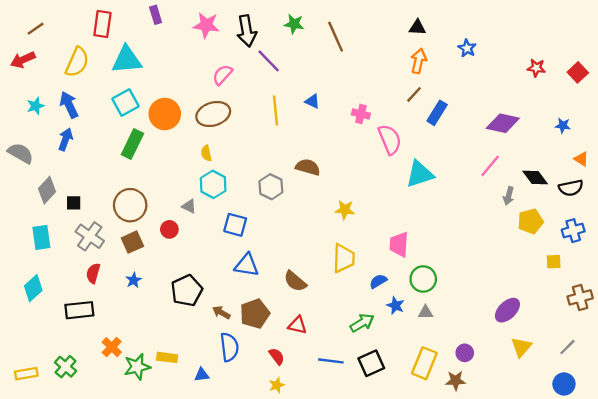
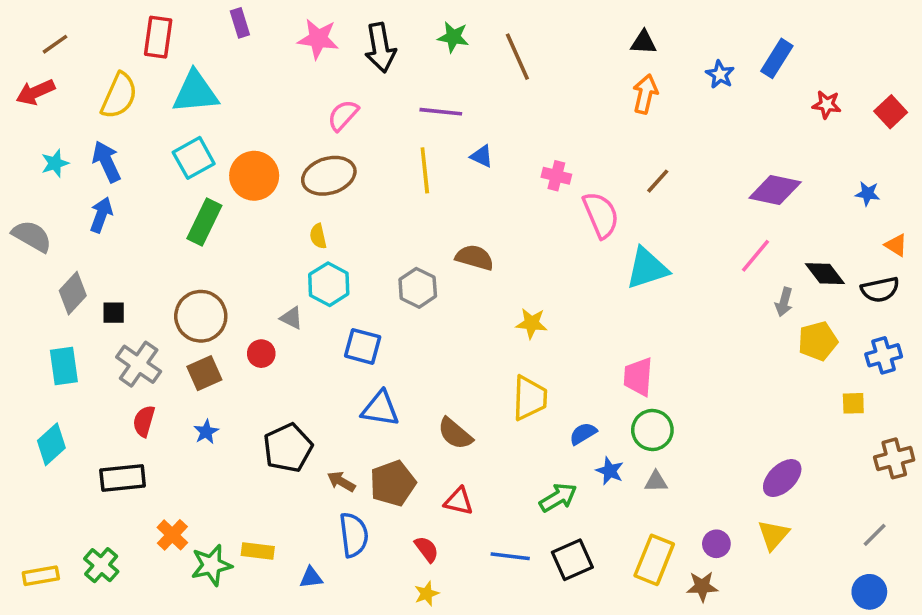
purple line: (269, 61) -> (441, 112), moved, turned -40
brown line: (414, 94) -> (658, 181), moved
blue rectangle: (437, 113) -> (777, 58), moved
pink trapezoid: (399, 244) -> (638, 377), moved
yellow triangle: (521, 347) -> (773, 535), moved

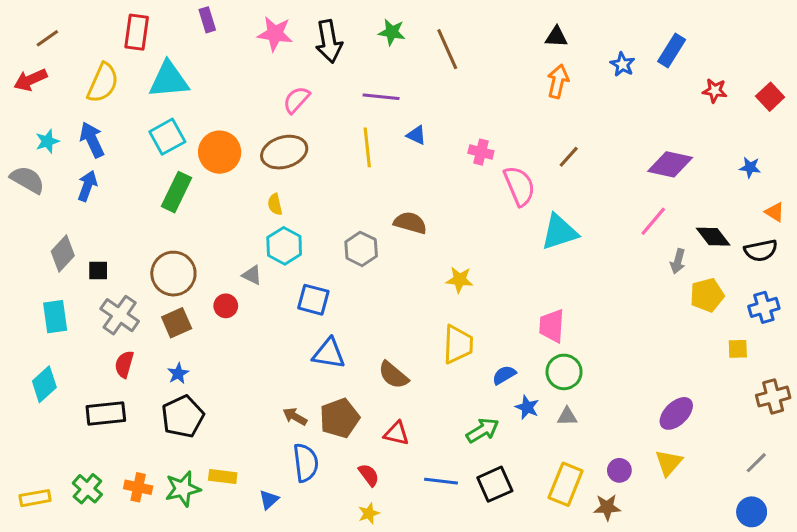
gray semicircle: (32, 236) -> (27, 180), moved
black pentagon: (288, 448) -> (183, 417), moved
orange cross: (172, 535) -> (138, 487), moved, turned -32
blue triangle: (311, 578) -> (269, 500), turned -35

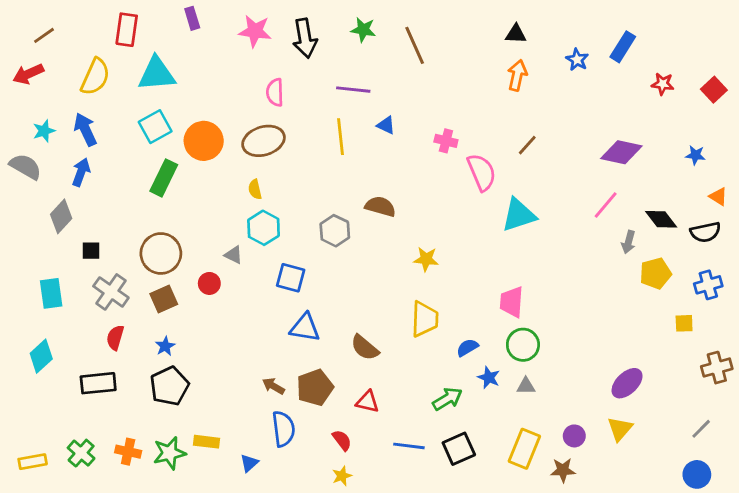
pink semicircle: (296, 100) -> (275, 92), turned -44
gray diamond: (63, 254) -> (61, 216), moved

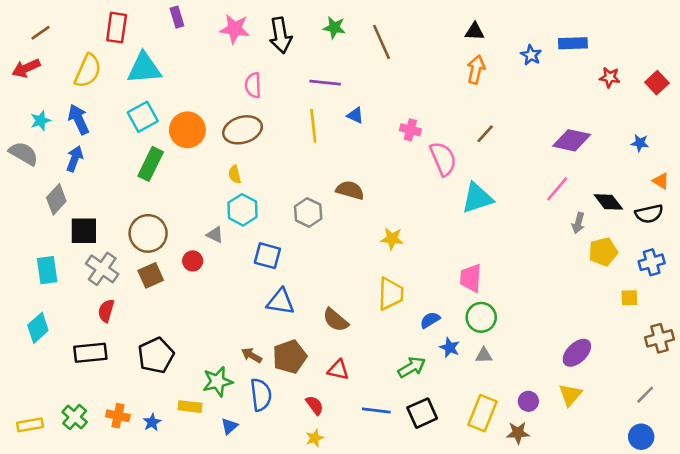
blue rectangle: (623, 47) -> (573, 43), turned 56
black square: (91, 251) -> (84, 231), size x1.6
blue star: (165, 346) -> (152, 422), moved
green star: (169, 453) -> (218, 382), moved

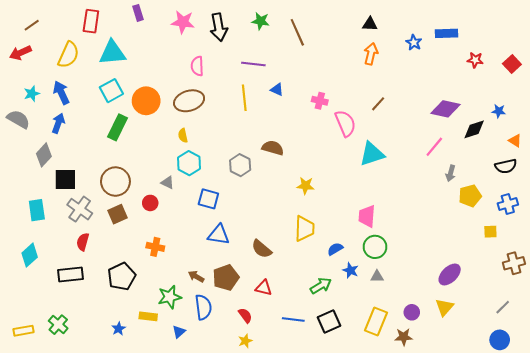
black diamond: (608, 202) -> (474, 129), moved, turned -70
orange cross: (118, 416) -> (155, 247), moved

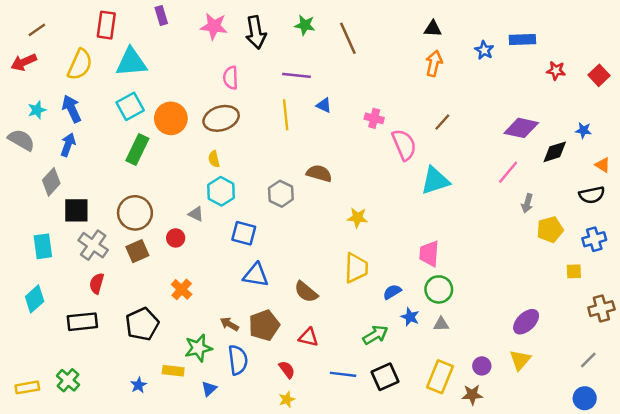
orange cross: (155, 247) -> (182, 289), turned 30

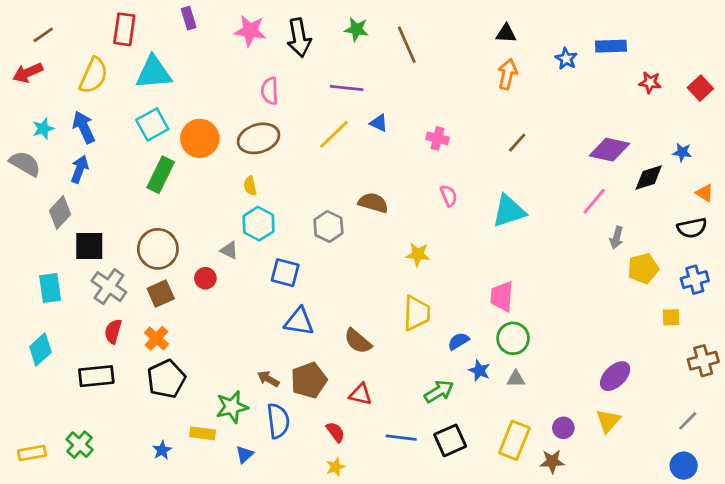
yellow line: (286, 115) -> (334, 134), turned 52
pink semicircle: (404, 145) -> (449, 196), moved, size x0.6
orange cross: (182, 289) -> (156, 338), moved

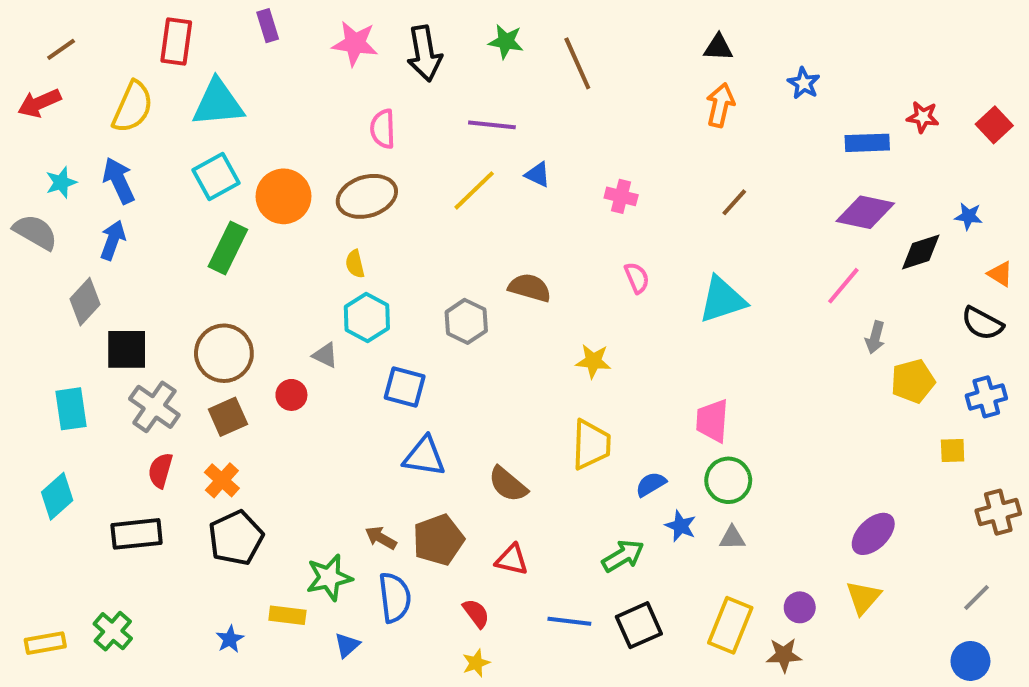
blue rectangle: (611, 46) -> (867, 143), moved
black semicircle: (692, 228) -> (982, 323), turned 40

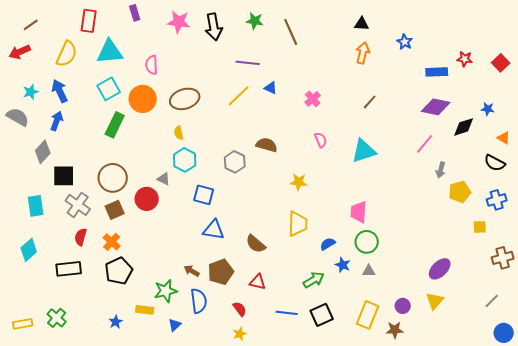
pink semicircle: (383, 129) -> (152, 65), moved
pink cross: (621, 196) -> (313, 99), turned 35
red circle: (291, 395) -> (147, 199), size x1.5
blue circle: (970, 661) -> (504, 333), moved

